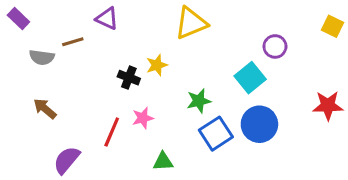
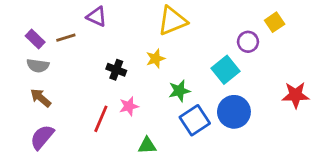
purple rectangle: (18, 18) -> (35, 39), moved
yellow square: (333, 26) -> (275, 22), moved, turned 30
gray semicircle: (42, 57) -> (38, 66), moved
yellow star: (157, 65) -> (156, 59), moved
purple semicircle: (67, 160) -> (42, 137), moved

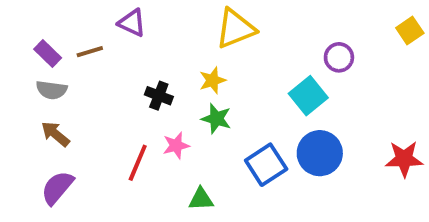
yellow square: (275, 22) -> (410, 31), moved
green star: (179, 91) -> (216, 119), moved, turned 30
red star: (296, 95) -> (404, 159), moved

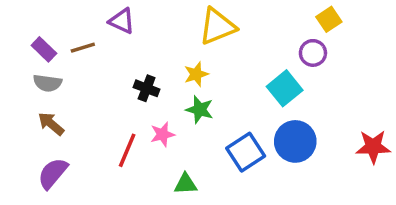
yellow square: (410, 31) -> (329, 19), moved

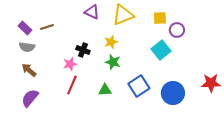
yellow square: (329, 19) -> (160, 18), moved, turned 32
purple triangle: (122, 21) -> (92, 12), moved
pink star: (162, 134) -> (70, 64), moved
blue circle: (295, 141) -> (173, 93), moved
green triangle: (186, 184) -> (105, 90), moved

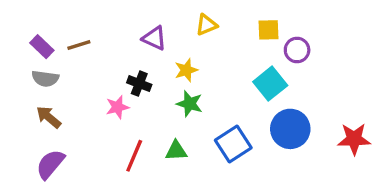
purple triangle: (92, 12) -> (154, 38), moved
yellow triangle: (123, 15) -> (206, 25), size x0.6
red line: (72, 85) -> (134, 156), moved
blue circle: (173, 93) -> (290, 129), moved

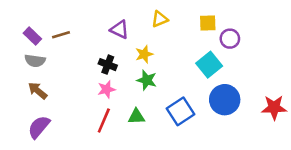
pink star: (117, 107) -> (106, 89), moved

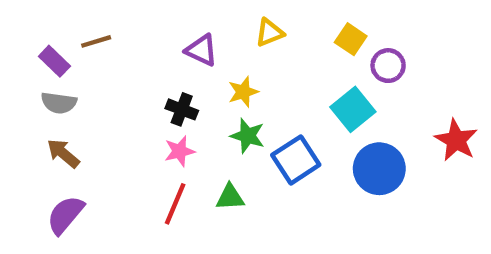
yellow square: (208, 23) -> (351, 39), turned 36
brown line: (61, 35) -> (96, 41), moved
red star: (274, 107) -> (456, 140), moved, turned 30
blue square: (181, 111) -> (296, 160), moved

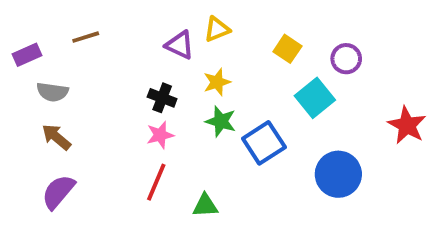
yellow triangle: (270, 33) -> (217, 29), moved
yellow square: (351, 39) -> (287, 49), moved
purple rectangle: (54, 61) -> (27, 55), moved, turned -68
blue circle: (379, 169) -> (338, 174), moved
green triangle: (230, 197) -> (205, 206), moved

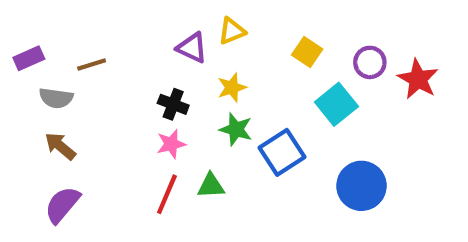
brown line: (86, 37) -> (92, 65), moved
red star: (407, 125) -> (418, 79), moved
green triangle: (205, 206) -> (211, 186), moved

